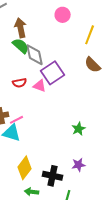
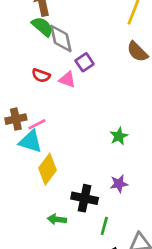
purple square: (53, 73) -> (85, 62), size x0.6
red semicircle: (20, 83) -> (41, 75), turned 32
yellow diamond: (25, 168) -> (48, 169), moved

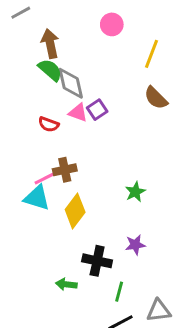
pink triangle: (67, 79) -> (78, 113), moved
brown cross: (16, 119) -> (65, 170), moved
yellow diamond: (48, 169) -> (75, 211), moved

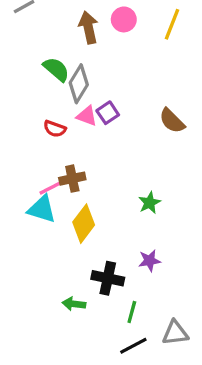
brown arrow: (50, 44) -> (88, 27), moved
yellow line: (151, 54) -> (172, 24), moved
gray diamond: (71, 83) -> (79, 84), turned 44
brown semicircle: (156, 98) -> (172, 121), moved

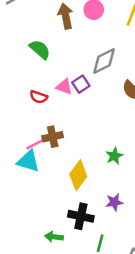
gray diamond: (79, 84) -> (104, 61), moved, turned 32
yellow diamond: (84, 224) -> (78, 175), moved

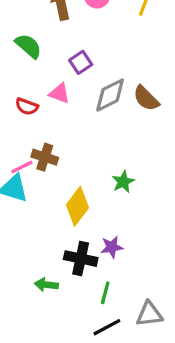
gray diamond: (104, 61) -> (110, 95), moved
purple square: (81, 84) -> (81, 62), moved
brown cross: (53, 137) -> (45, 157), turned 30
purple star: (114, 202) -> (112, 247), moved

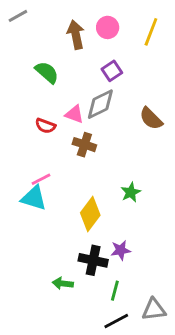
purple square: (81, 62) -> (112, 71), moved
gray diamond: (110, 95) -> (100, 104), moved
brown cross: (45, 157) -> (84, 145), moved

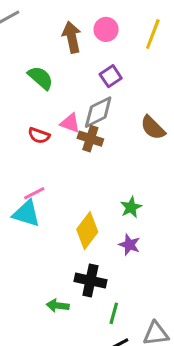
brown cross: (84, 145) -> (90, 139), moved
purple star: (121, 250) -> (129, 245), moved, turned 30

